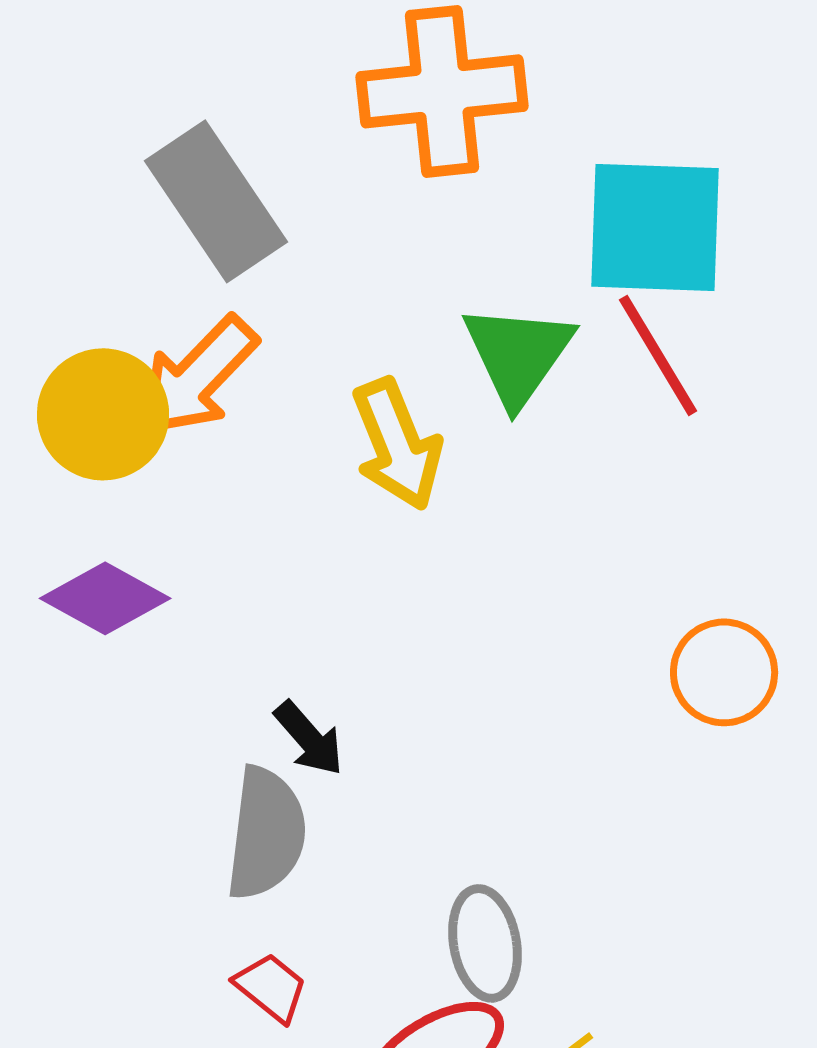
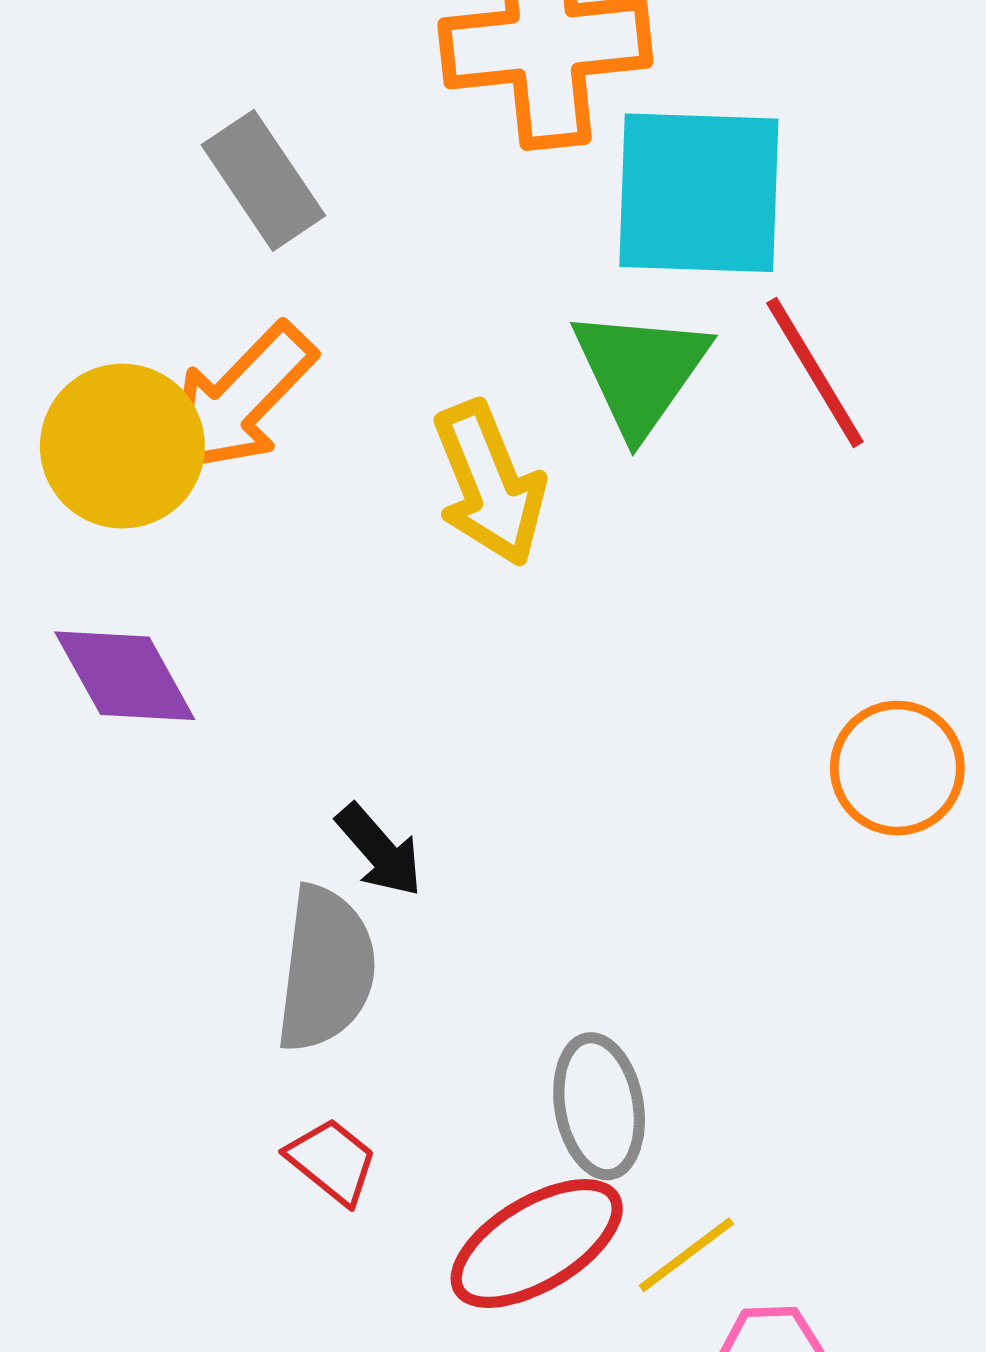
gray rectangle: (216, 201) -> (263, 180), size x0.7
cyan square: (655, 227) -> (699, 193), moved
purple diamond: (105, 598) -> (125, 676), turned 32

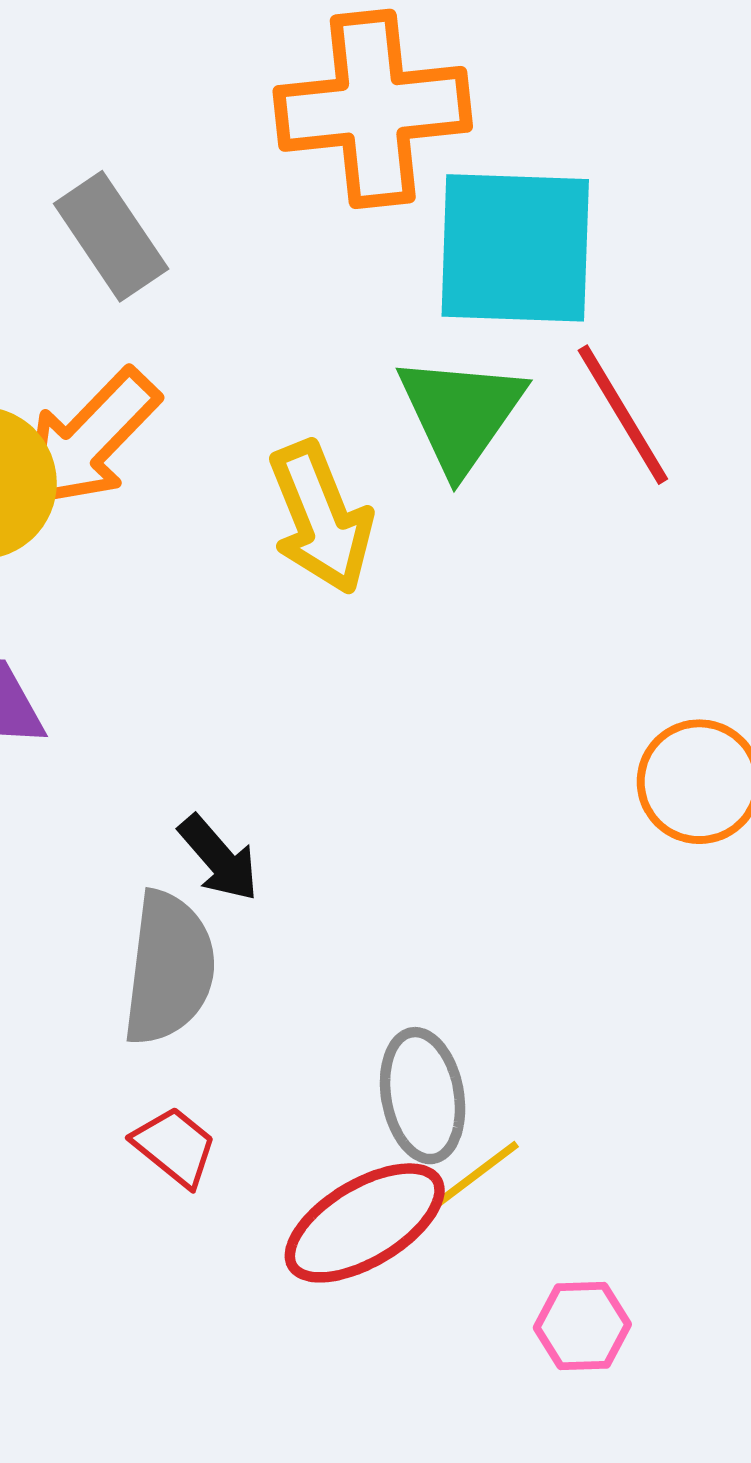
yellow line: (686, 1255) -> (475, 1175), moved

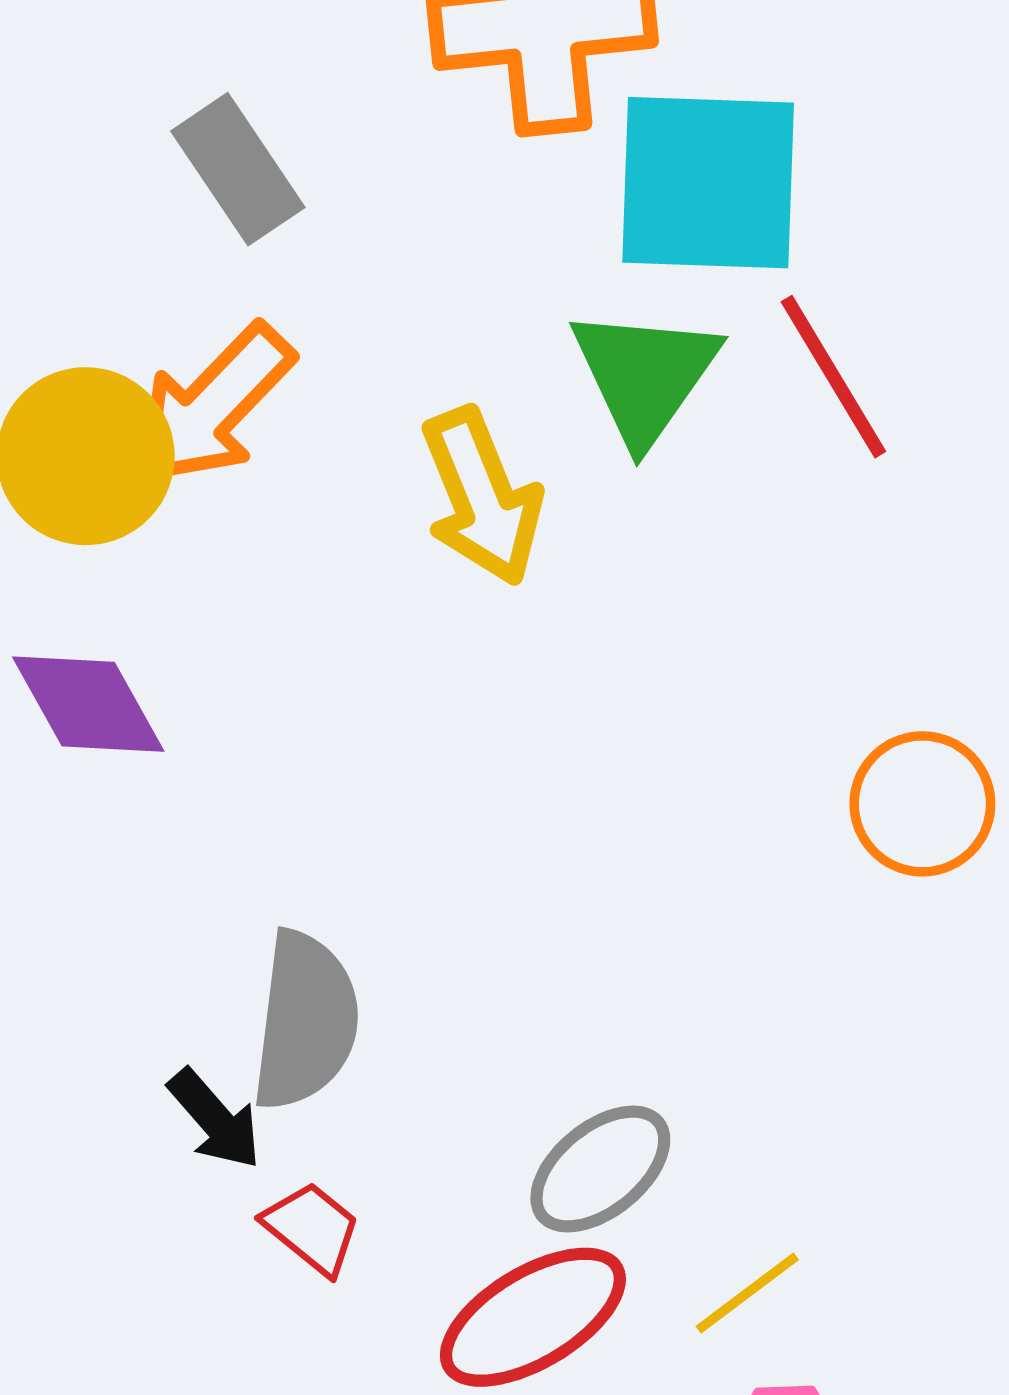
black arrow: (219, 858) -> (215, 1119), moved
gray ellipse: (423, 1096) -> (600, 1169), turned 61
yellow line: (475, 1175) -> (747, 1293), moved

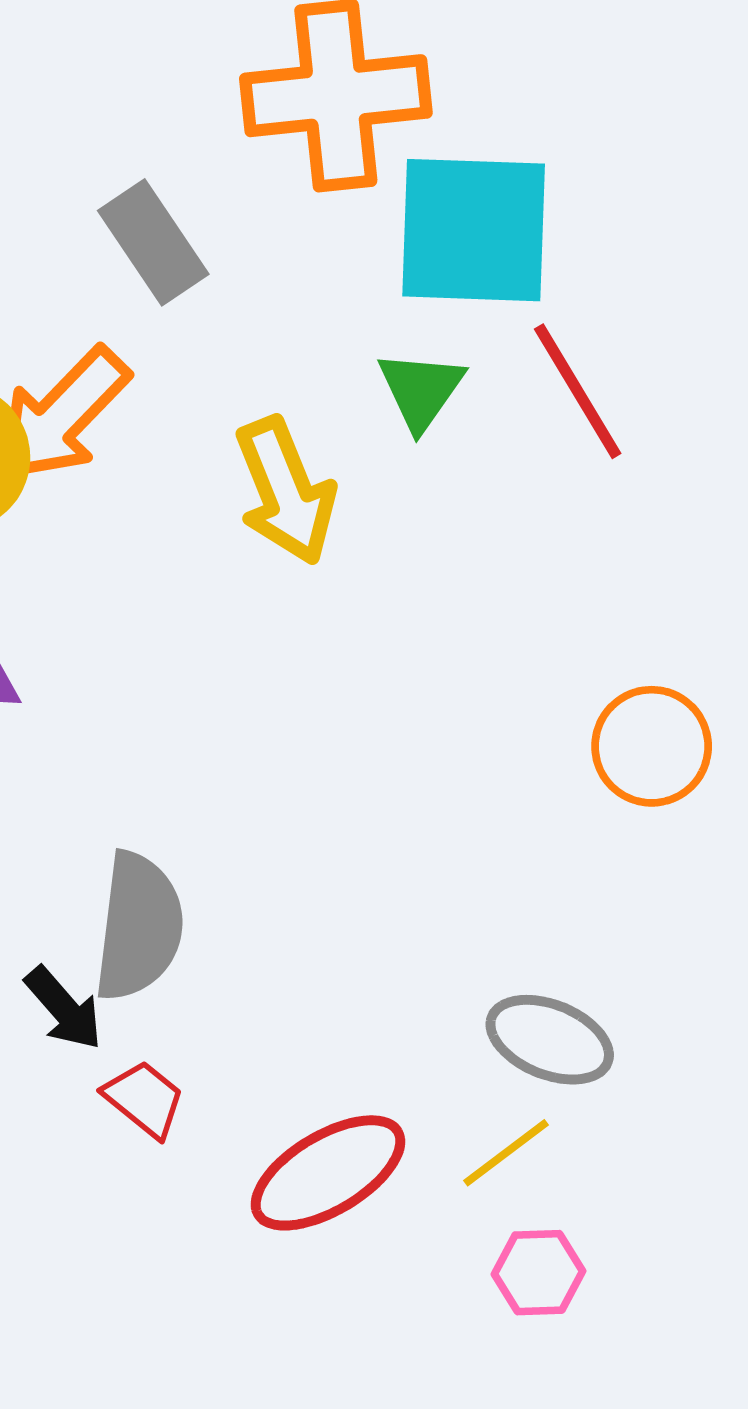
gray rectangle: (238, 169) -> (153, 242), moved
green triangle: (645, 375) -> (421, 390), size x0.7
gray ellipse: (600, 1169) -> (550, 1040), moved, turned 61

